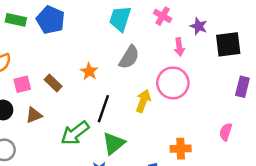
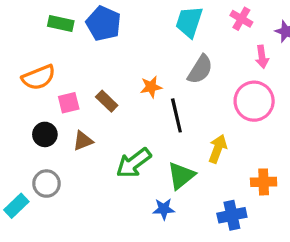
orange star: (89, 71) -> (151, 87), turned 30
yellow arrow: (143, 101) -> (218, 149), moved
black line: (103, 109) -> (176, 115), moved, turned -32

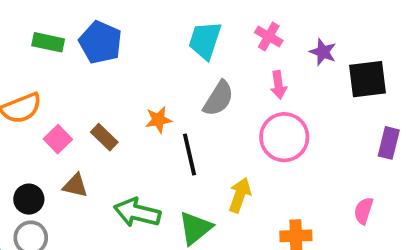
pink arrow: (262, 57) -> (278, 85), moved
pink square: (69, 103) -> (58, 139), turned -30
black circle: (45, 134) -> (29, 199), moved
brown triangle: (83, 141) -> (75, 186), turned 35
green arrow: (134, 163) -> (137, 213), turned 51

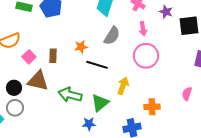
brown rectangle: (104, 137) -> (53, 56), turned 48
black line: (189, 155) -> (97, 65), turned -60
brown triangle: (75, 186) -> (38, 81), size x1.6

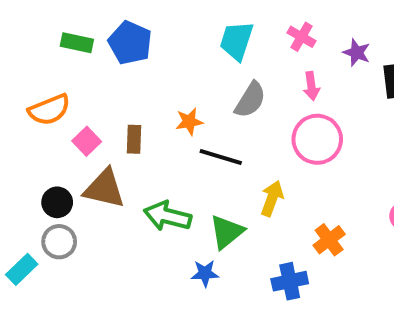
orange cross: (152, 107) -> (329, 240), turned -35

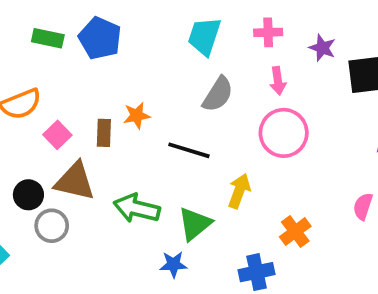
pink cross: (302, 37) -> (268, 32), turned -32
orange star: (189, 122) -> (137, 116), moved
gray circle: (59, 242) -> (52, 226), moved

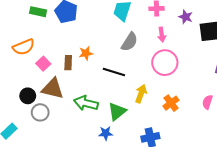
orange cross: (295, 232) -> (171, 103), moved

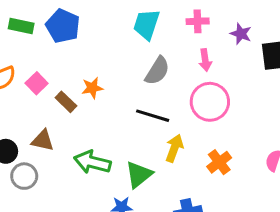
brown rectangle: (68, 63) -> (66, 102), turned -48
pink square: (43, 64) -> (37, 83), moved
black line: (114, 72) -> (153, 116), moved
brown triangle: (53, 89) -> (43, 140), size x0.7

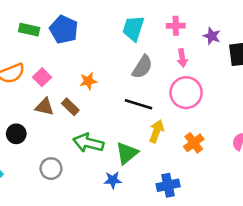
brown rectangle: (66, 102) -> (70, 107), moved
brown triangle: (43, 140) -> (45, 107), moved
gray circle: (24, 176) -> (51, 169), moved

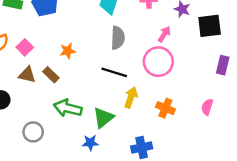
pink arrow: (182, 58) -> (164, 34), moved, turned -140
gray semicircle: (142, 67) -> (118, 38), turned -30
orange cross: (194, 143) -> (165, 108), turned -30

